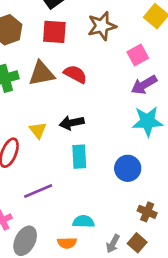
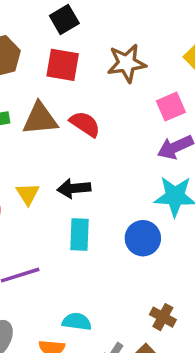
blue circle: (128, 168) -> (143, 238), moved

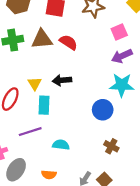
cyan rectangle: (80, 235) -> (44, 105), moved
brown cross: (163, 317) -> (111, 146), moved
cyan semicircle: (77, 322) -> (61, 145), moved

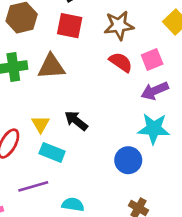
red semicircle: (68, 42) -> (121, 62), moved
black arrow: (62, 80) -> (76, 121), turned 42
cyan rectangle: (44, 105) -> (52, 152), turned -72

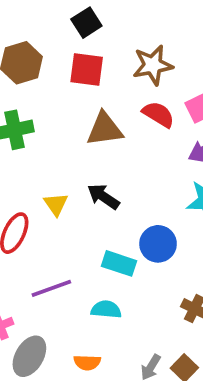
brown triangle: (51, 67) -> (105, 129), moved
cyan rectangle: (52, 152) -> (119, 263), moved
blue circle: (128, 160) -> (158, 244), moved

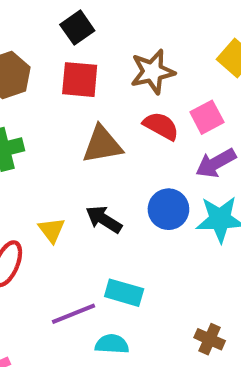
blue circle: (158, 244) -> (168, 209), moved
purple line: (51, 288) -> (74, 314), moved

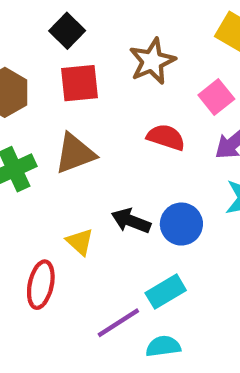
red semicircle: (161, 126) -> (166, 137), moved
brown triangle: (102, 145) -> (75, 153), moved
blue circle: (168, 209) -> (181, 224), moved
cyan rectangle: (124, 293) -> (166, 292), turned -36

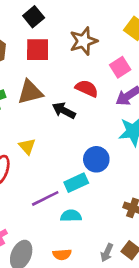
black arrow: (131, 221) -> (64, 111), moved
blue circle: (181, 224) -> (96, 159), moved

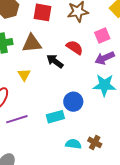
yellow triangle: (27, 146) -> (24, 75), moved
purple line: (45, 198) -> (17, 119), moved
cyan semicircle: (71, 216) -> (73, 144), moved

